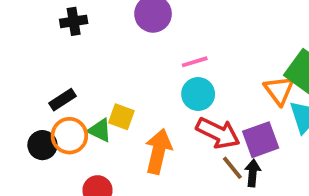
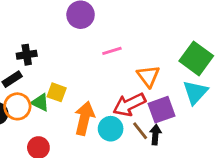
black cross: (74, 21) -> (27, 55), moved
orange triangle: (279, 90) -> (148, 76), moved
cyan circle: (198, 94) -> (111, 129), moved
red arrow: (218, 133) -> (129, 105), turned 128

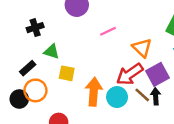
black cross: (27, 55) -> (35, 28), moved
green triangle: (40, 102) -> (52, 52), moved

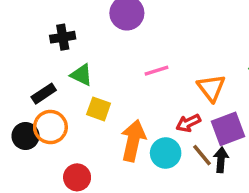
pink line: (108, 31) -> (157, 71), moved
red arrow: (130, 74) -> (188, 123), size x0.6

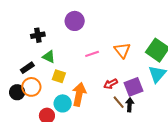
orange triangle: (211, 88) -> (122, 50), moved
cyan circle: (166, 153) -> (63, 103), moved

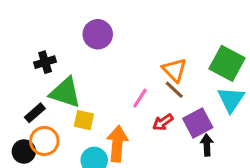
pink line: (92, 54) -> (140, 98), moved, turned -32
green triangle: (49, 57) -> (65, 93), size x1.6
brown line: (119, 102) -> (174, 90), moved
black arrow: (130, 105) -> (207, 145), moved

